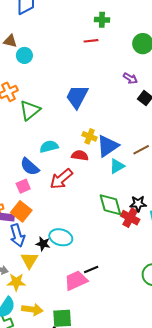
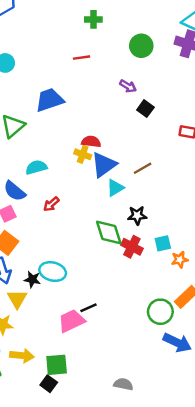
red line: (91, 41) -> (82, 58), moved
blue trapezoid: (77, 97) -> (50, 100), moved, turned 45
red semicircle: (80, 155) -> (91, 142), moved
red arrow: (61, 179) -> (51, 204), size x0.6
black star: (138, 204) -> (137, 215), moved

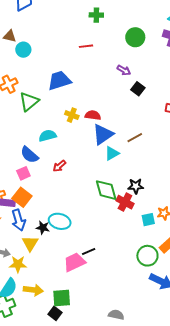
yellow cross: (83, 154) -> (72, 115), moved
black star: (137, 215) -> (136, 186), moved
cyan square: (163, 243) -> (148, 220), moved

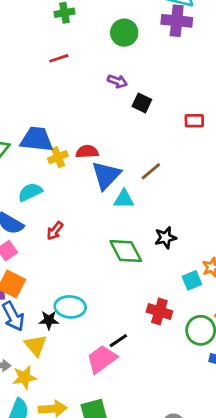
blue trapezoid: (59, 81) -> (37, 139), moved, turned 35
yellow cross: (72, 115) -> (58, 157), turned -32
cyan triangle: (112, 153) -> (124, 199), turned 42
red cross: (125, 202) -> (159, 311), moved

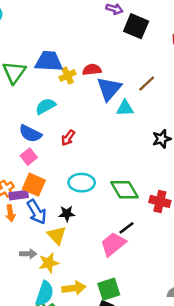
black square: (142, 103) -> (136, 26), size x1.5
green diamond: (126, 251) -> (125, 190), moved
cyan ellipse: (70, 307) -> (82, 183), moved

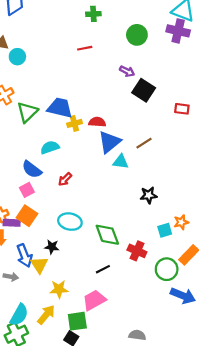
blue arrow: (37, 212) -> (24, 256), moved
pink trapezoid: (113, 244) -> (94, 300), moved
yellow star: (49, 263) -> (59, 289), moved
yellow arrow: (74, 288) -> (46, 315), turned -54

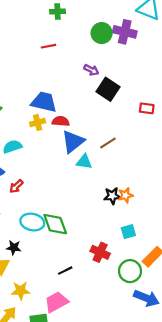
purple cross: (178, 31) -> (125, 32), moved
blue trapezoid: (60, 108) -> (44, 102), moved
red arrow: (65, 179) -> (16, 186), moved
orange star: (181, 222) -> (126, 195), moved
green diamond: (107, 235) -> (55, 224), moved

